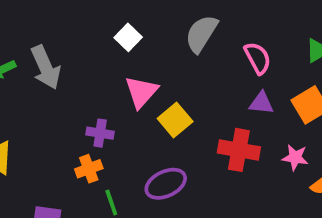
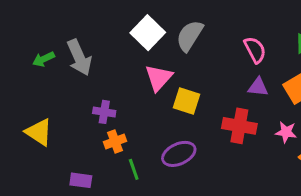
gray semicircle: (201, 34) -> (190, 36), moved
white square: (128, 37) -> (148, 33), size x1.5
yellow square: (175, 120) -> (187, 101), turned -32
purple cross: (100, 133) -> (104, 112), moved

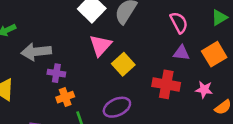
gray arrow: (79, 58) -> (36, 52), moved, turned 108
yellow square: (187, 101) -> (123, 64), turned 30

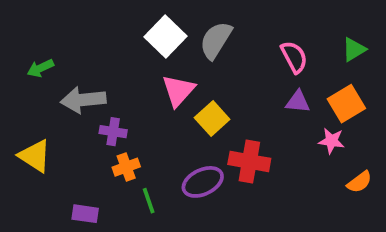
red cross: (166, 84) -> (249, 161), moved
pink star: (204, 90) -> (331, 141), moved

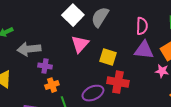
pink semicircle: (294, 57) -> (142, 26), turned 30
purple triangle: (298, 102) -> (144, 50), size x1.5
yellow square: (212, 119) -> (108, 57), moved, turned -30

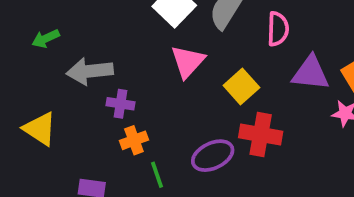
pink semicircle: (142, 26) -> (278, 29), moved
yellow square: (108, 57) -> (241, 87), turned 30

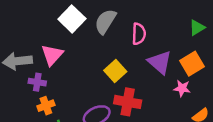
pink triangle: (188, 62) -> (52, 55), moved
purple triangle: (311, 73) -> (160, 62), turned 35

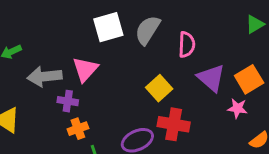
white square: (72, 19) -> (108, 27), turned 30
green triangle: (197, 28) -> (255, 24), moved

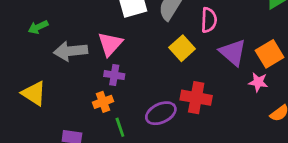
yellow square: (159, 88) -> (182, 48), moved
purple cross: (68, 101) -> (114, 75), moved

